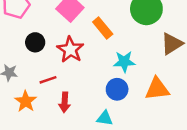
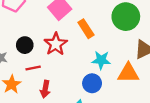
black circle: (35, 42) -> (25, 45), moved
orange triangle: (157, 89) -> (128, 73), moved

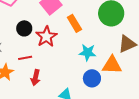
black circle: (25, 45) -> (24, 28), moved
blue circle: (92, 83) -> (92, 78), moved

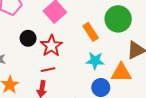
orange rectangle: (74, 23) -> (91, 32), moved
red line: (25, 58) -> (48, 70), moved

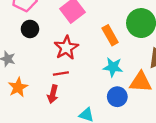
black circle: (28, 38) -> (30, 29), moved

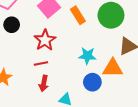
orange rectangle: (110, 35) -> (78, 15), moved
red arrow: (53, 94) -> (44, 83), moved

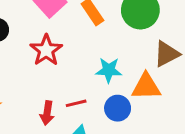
red line: (41, 63) -> (76, 103), moved

